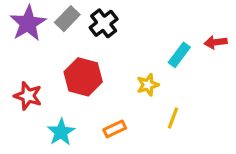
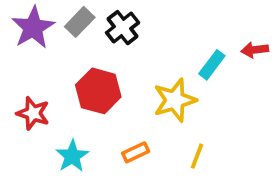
yellow star: (148, 85) -> (175, 100), size x1.6
yellow line: (173, 118) -> (197, 156), moved

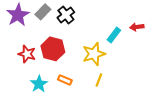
red star: (33, 113) -> (27, 54), moved
orange rectangle: (136, 152) -> (65, 80), moved, turned 48
yellow line: (197, 156) -> (99, 80), moved

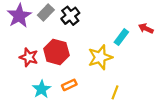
red arrow: (137, 27) -> (146, 29), turned 32
orange rectangle: (65, 80) -> (69, 85), turned -48
yellow line: (99, 80) -> (115, 92), moved

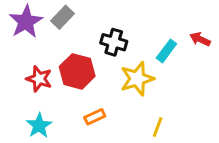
black cross: (70, 16) -> (114, 42), moved, turned -36
cyan star: (42, 89) -> (39, 126), moved

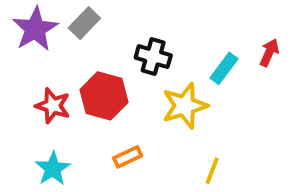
red arrow: (200, 39) -> (269, 53), turned 90

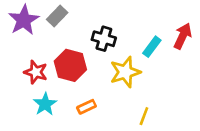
red arrow: (269, 53) -> (183, 36), size x1.4
cyan star: (53, 169) -> (45, 104), moved

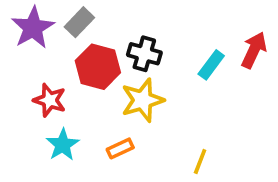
red hexagon: (70, 65) -> (98, 67), moved
yellow star: (125, 72) -> (142, 100), moved

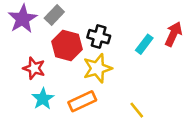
orange rectangle: (120, 148) -> (82, 101), size x1.5
yellow line: (200, 161) -> (137, 110), turned -60

